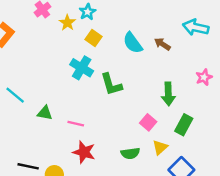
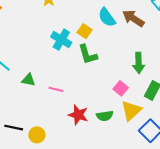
yellow square: (93, 38) -> (85, 31), moved
brown arrow: (162, 44) -> (133, 18), size x1.5
yellow triangle: (160, 147) -> (131, 111), size x1.5
red star: (84, 152) -> (78, 115), moved

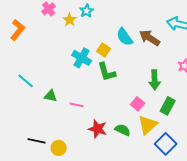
green semicircle: (105, 116) -> (123, 130), turned -147

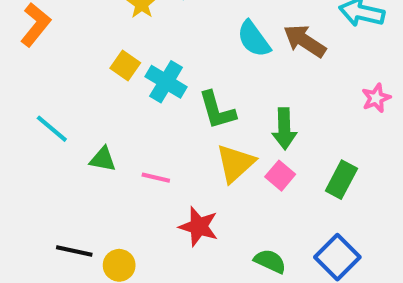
yellow square: (104, 50) -> (125, 65), moved
green arrow: (155, 80) -> (284, 129), moved
yellow triangle: (148, 125) -> (235, 163), moved
green semicircle: (123, 130) -> (270, 261), moved

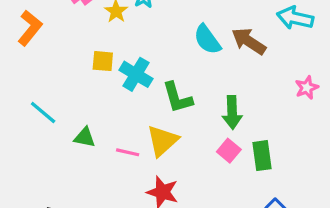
yellow square: (125, 65) -> (103, 61), turned -30
yellow triangle: (235, 163) -> (162, 141), moved
green rectangle: (341, 180) -> (262, 156), moved, turned -36

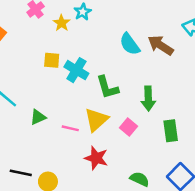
green triangle: (85, 137) -> (38, 117), turned -35
pink square: (229, 151) -> (128, 127), moved

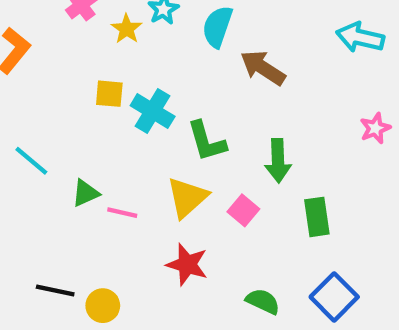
cyan semicircle: (130, 44) -> (217, 27), moved, turned 55
brown arrow: (161, 45) -> (263, 68), moved
pink line: (70, 128) -> (122, 213), moved

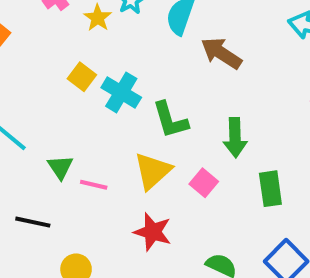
yellow square: (109, 94) -> (82, 77), turned 32
green triangle: (85, 193) -> (60, 167), turned -40
black line: (55, 290) -> (33, 222), moved

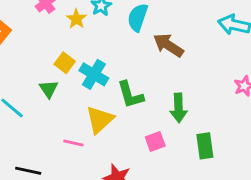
green triangle: (60, 167) -> (49, 89), moved
yellow triangle: (153, 171) -> (100, 120), moved
pink square: (204, 183) -> (155, 142), turned 30

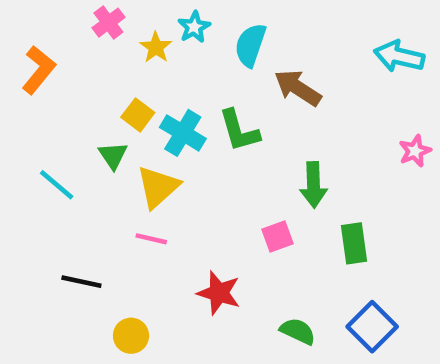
green L-shape: (130, 95) -> (239, 131), moved
yellow triangle: (100, 120) -> (158, 187), moved

